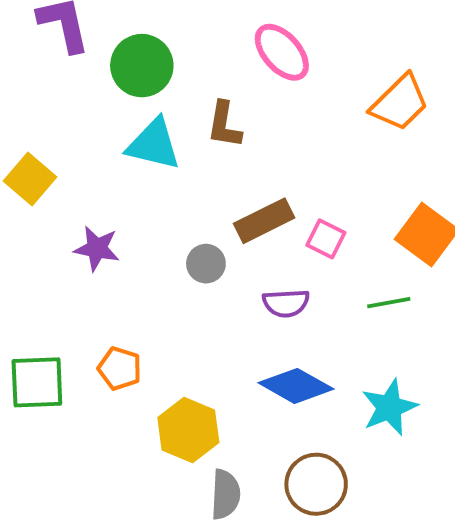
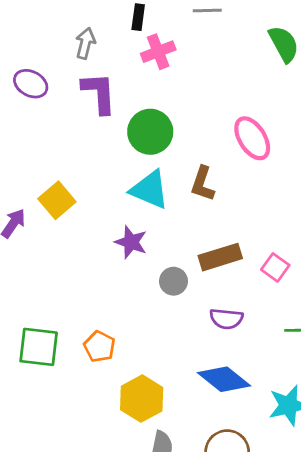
pink square: (326, 239) -> (275, 267), moved
purple star: (97, 248) -> (131, 242), moved

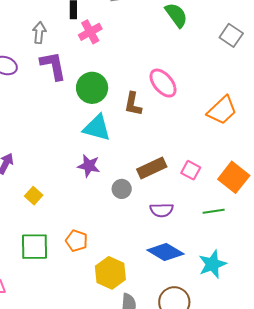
brown L-shape: (203, 184) -> (133, 104), moved
yellow square: (57, 200) -> (34, 196), moved, size x0.7

